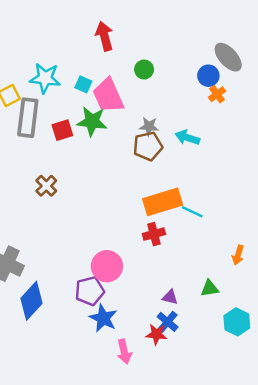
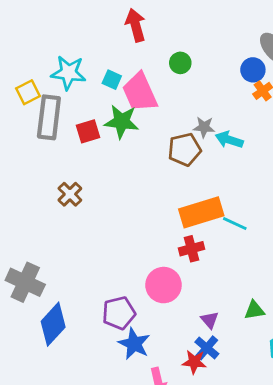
gray star: (149, 126) -> (204, 127), moved
pink circle: (107, 266) -> (164, 285), moved
purple triangle: (170, 297) -> (210, 320), turned 35

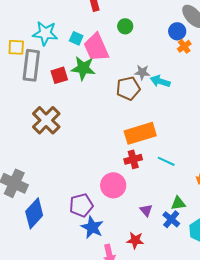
yellow square: (28, 92) -> (16, 47), turned 30
brown cross: (70, 194) -> (46, 120), size x1.6
cyan line: (235, 224) -> (166, 161), moved
blue cross: (207, 348) -> (171, 219), moved

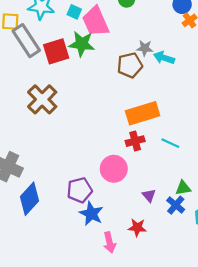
gray rectangle: (31, 65) -> (26, 41), turned -40
red square: (59, 75) -> (56, 51), size x1.4

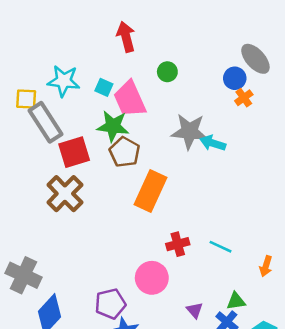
gray star: (145, 48) -> (189, 131), size x1.8
red square: (56, 51) -> (74, 152), moved
brown pentagon: (130, 65) -> (125, 152), moved, turned -30
orange rectangle: (143, 113) -> (151, 191), moved, turned -48

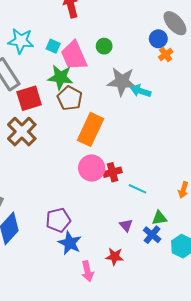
green circle: (167, 72) -> (104, 46), moved
cyan line: (220, 247) -> (137, 189), moved
pink circle: (152, 278) -> (92, 168), moved

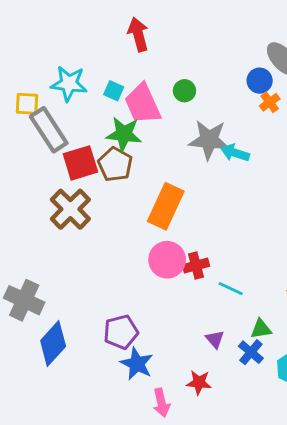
brown pentagon: (70, 98) -> (115, 164), moved

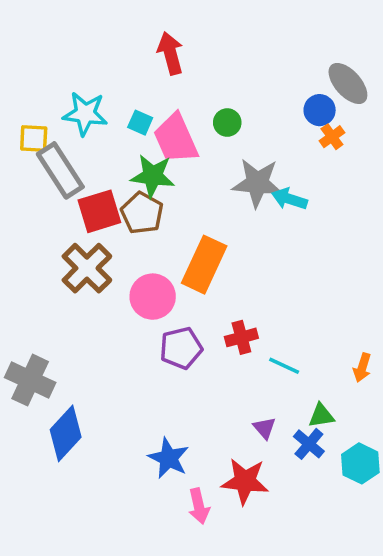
pink circle: (167, 260) -> (153, 297), moved
purple pentagon: (121, 332) -> (181, 348), moved
red star: (199, 383) -> (245, 481), size x1.5

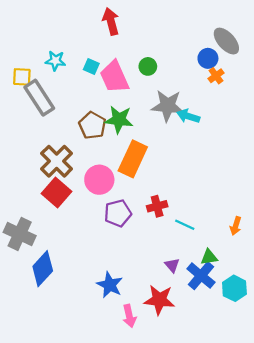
cyan star: (85, 114) -> (55, 61), size x0.7
green star: (153, 176) -> (119, 120), moved
red square: (99, 211) -> (57, 192), moved, turned -32
blue cross: (309, 444) -> (201, 276), size x1.4

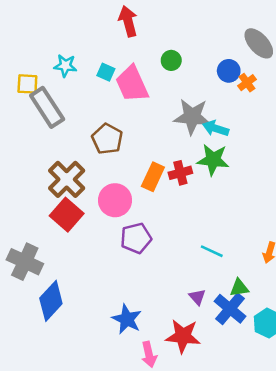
blue circle: (208, 58) -> (229, 71), moved
green circle: (148, 66) -> (171, 60), moved
green star: (119, 120) -> (213, 160), moved
orange rectangle: (133, 159) -> (153, 177), size x0.7
red cross: (157, 206) -> (180, 173), moved

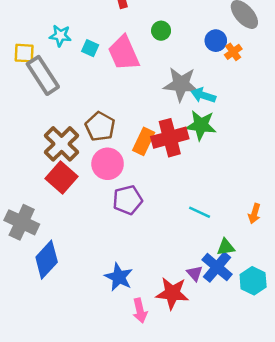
cyan square: (106, 72) -> (90, 48), moved
brown pentagon: (107, 139) -> (100, 126), moved
red cross: (180, 173) -> (170, 138), size x1.6
purple triangle: (197, 297) -> (195, 273), moved

